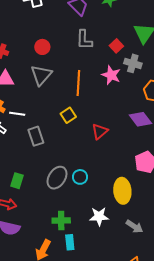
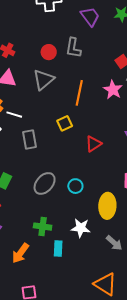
gray L-shape: (84, 40) -> (73, 48), moved
cyan circle: (80, 177) -> (75, 186), moved
cyan rectangle: (70, 242) -> (58, 248), moved

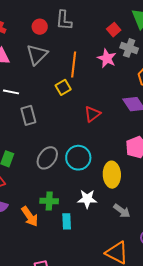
yellow square: (65, 123) -> (63, 87), moved
cyan circle: (75, 186) -> (78, 158), size x1.6
orange arrow: (20, 253) -> (30, 216), moved, turned -65

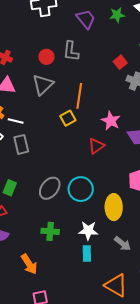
pink star: (107, 58) -> (111, 121), moved
gray rectangle: (28, 115) -> (21, 144), moved
orange arrow: (30, 216) -> (29, 264), moved
cyan rectangle: (67, 221) -> (87, 254), moved

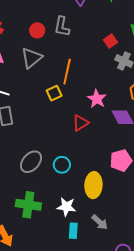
cyan circle: (81, 189) -> (62, 165), size x0.7
green cross: (50, 231) -> (28, 205), size x1.4
cyan rectangle: (87, 254) -> (73, 231), moved

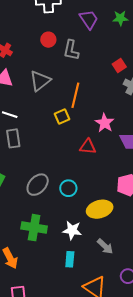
red circle: (37, 30) -> (48, 40), moved
red triangle: (80, 123) -> (88, 147), turned 36
yellow ellipse: (93, 185) -> (100, 209), turned 70
cyan rectangle: (73, 231) -> (70, 259), moved

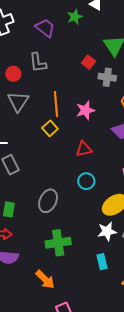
red circle: (48, 40) -> (13, 74), moved
pink star: (105, 123) -> (85, 110), moved, turned -30
cyan circle: (68, 188) -> (86, 181), moved
white star: (72, 230) -> (107, 231), moved

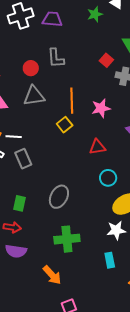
purple trapezoid: (45, 28) -> (52, 19), moved, turned -35
gray triangle: (18, 101) -> (34, 96), turned 45
cyan circle: (86, 181) -> (108, 178), moved

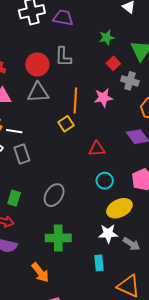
green star: (95, 14) -> (107, 38), moved
red circle: (31, 68) -> (37, 64), size x1.5
pink star: (101, 108) -> (103, 98), moved

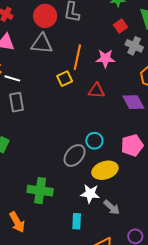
red triangle: (97, 149) -> (96, 91), moved
gray ellipse: (54, 195) -> (75, 155), moved

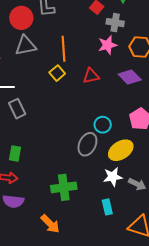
pink star: (105, 58) -> (107, 45), moved

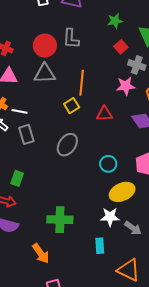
gray ellipse: (87, 144) -> (67, 145), moved

